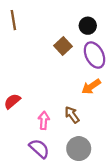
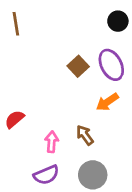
black circle: (88, 26) -> (118, 21), moved
brown square: (63, 46) -> (78, 66), moved
purple semicircle: (39, 149) -> (46, 175), turned 115

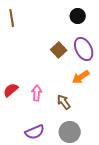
black circle: (118, 21) -> (78, 16), moved
pink arrow: (52, 142) -> (37, 93), moved

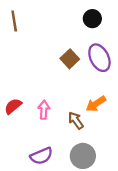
orange arrow: (81, 77) -> (96, 104), moved

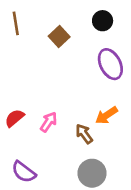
brown square: (70, 59) -> (59, 37), moved
pink arrow: (44, 110) -> (49, 122), turned 30
purple semicircle: (41, 156) -> (24, 172), moved, turned 60

